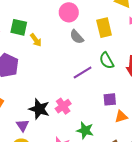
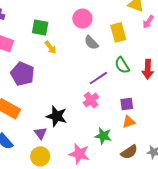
green square: (19, 27) -> (40, 28), moved
pink cross: (63, 106) -> (91, 100), moved
orange triangle: (121, 117) -> (129, 122), moved

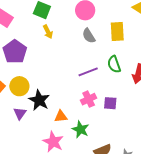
pink cross: (91, 100) -> (89, 99), moved
orange triangle: (129, 122) -> (61, 116), moved
yellow circle: (40, 156) -> (19, 86), moved

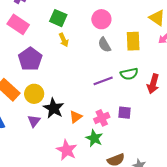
green semicircle: (114, 64) -> (129, 74), turned -84
pink cross: (89, 99) -> (102, 118), moved
orange triangle: (61, 116) -> (76, 117), moved, turned -32

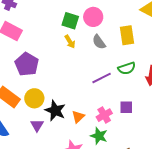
green square: (58, 18) -> (70, 21), moved
yellow arrow: (64, 40) -> (70, 42), moved

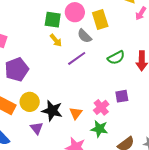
yellow rectangle: (127, 35) -> (100, 20), moved
purple pentagon: (27, 64) -> (17, 69), turned 30
purple line: (102, 78) -> (77, 58), moved

